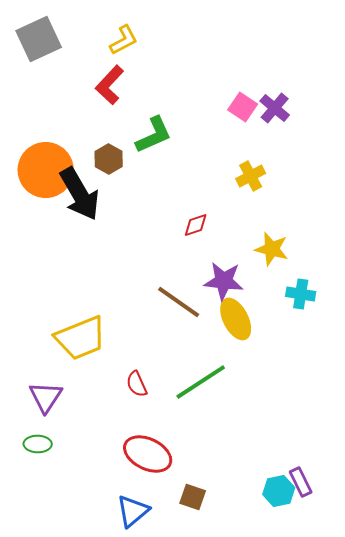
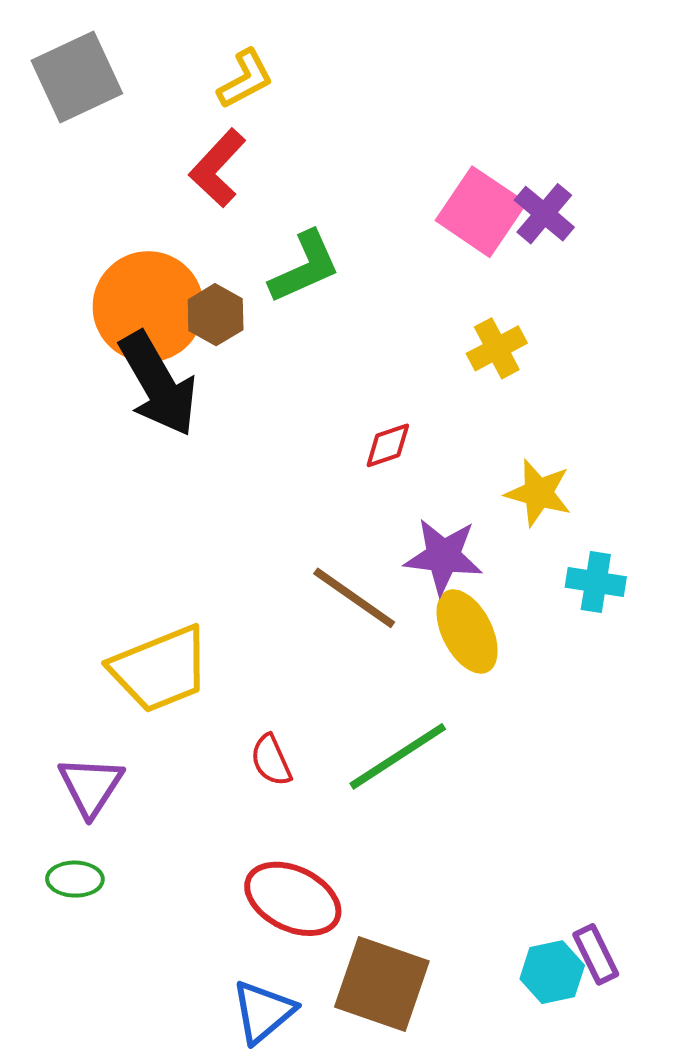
pink square: (243, 107) -> (481, 212), size x1.5
orange circle: (46, 170) -> (148, 307), moved
brown square: (193, 497) -> (382, 984), size x1.8

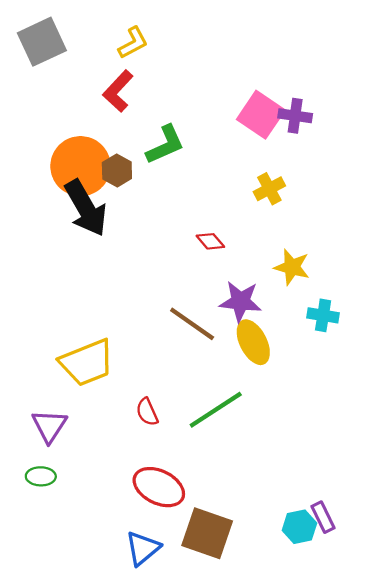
purple cross: (544, 214) -> (295, 116), turned -32
red diamond: (388, 445) -> (210, 241), turned 68

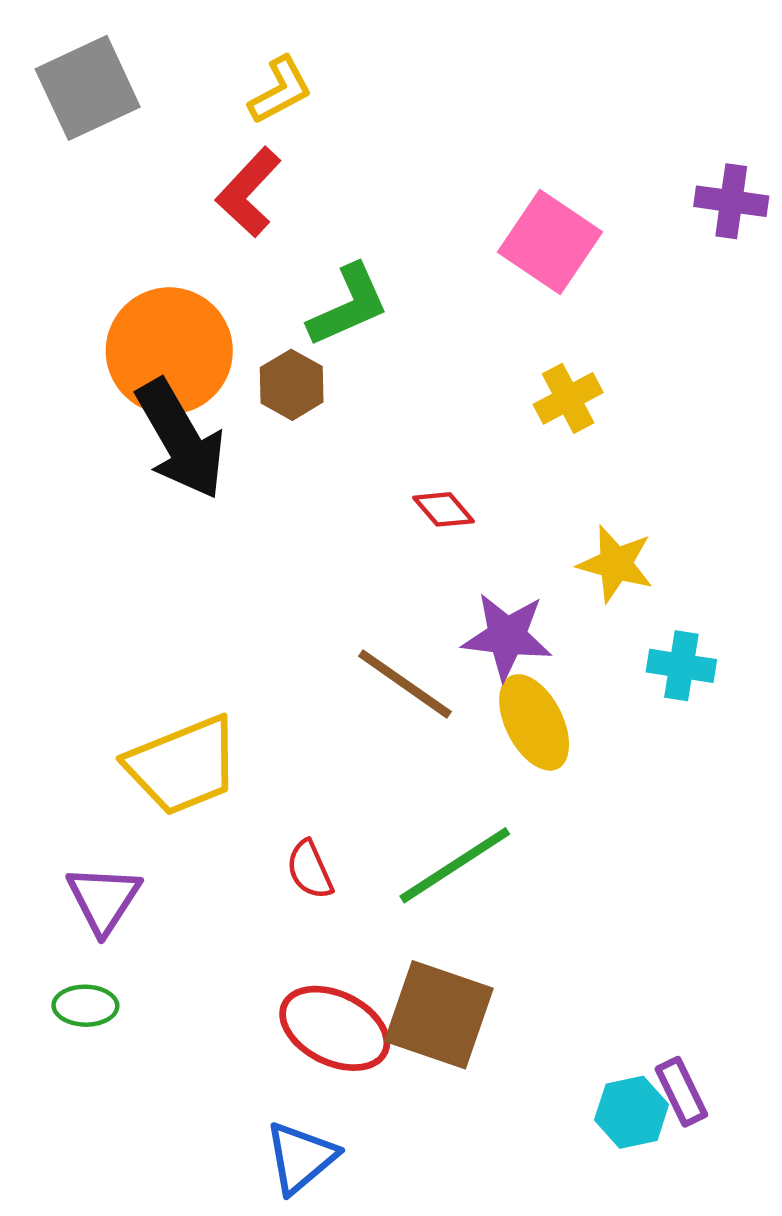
purple cross: (295, 116) -> (731, 201), moved
brown hexagon: (117, 170) -> (292, 385), moved
brown square: (207, 533) -> (439, 1015), moved

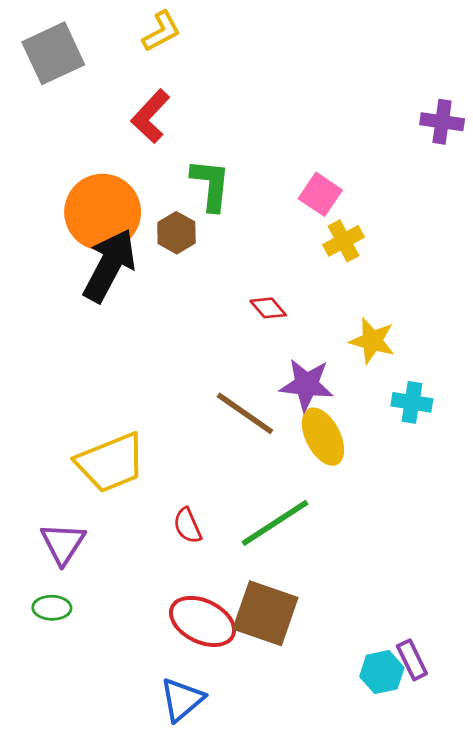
yellow L-shape: (280, 90) -> (161, 31), moved
pink square: (550, 242) -> (320, 194), moved, size x0.7
green L-shape: (348, 305) -> (211, 185), turned -60
black arrow: (181, 439) -> (109, 266), turned -122

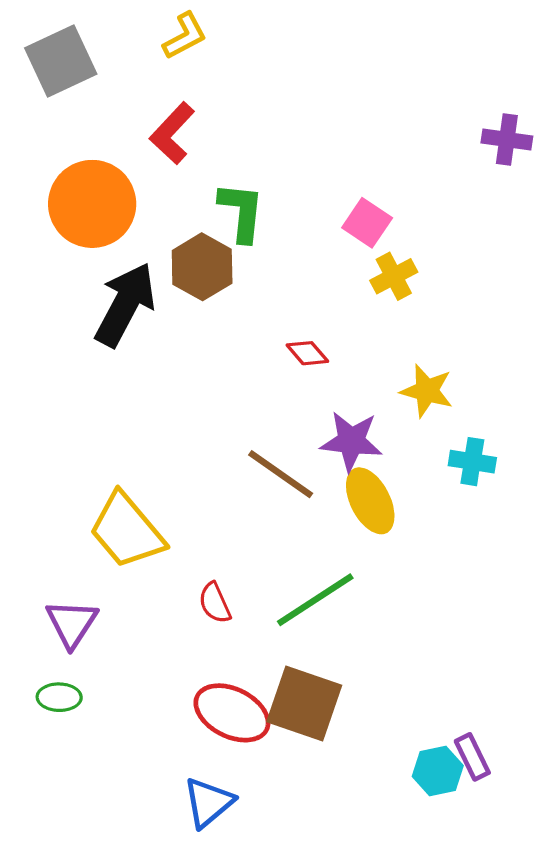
orange circle: (103, 212) -> (92, 204), moved
brown hexagon: (176, 233) -> (202, 267), size x1.4
yellow trapezoid: (111, 463) -> (127, 531), turned 72

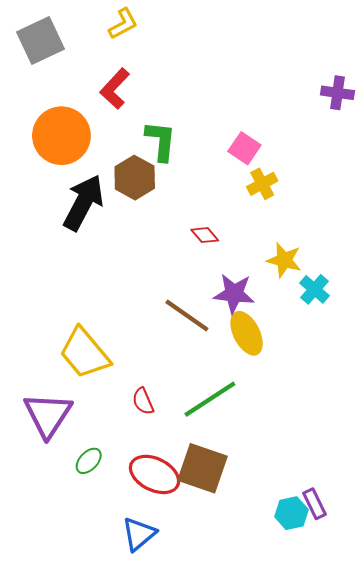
cyan cross: (472, 462) -> (314, 289), moved, turned 32
purple triangle: (72, 623) -> (48, 415), size x1.4
green ellipse: (59, 697) -> (89, 461), moved, turned -48

